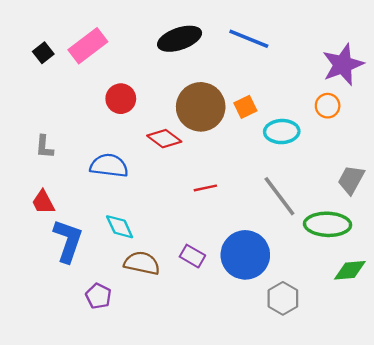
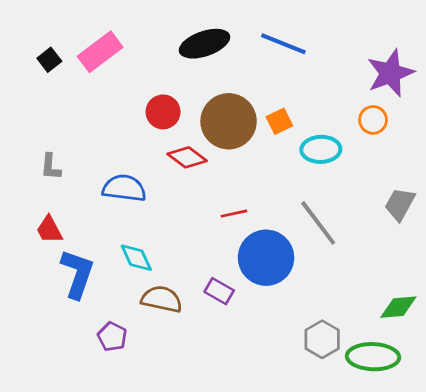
red circle: (121, 99) -> (163, 112), moved
green ellipse: (328, 224) -> (373, 357), moved
blue circle: (245, 255) -> (266, 258), moved

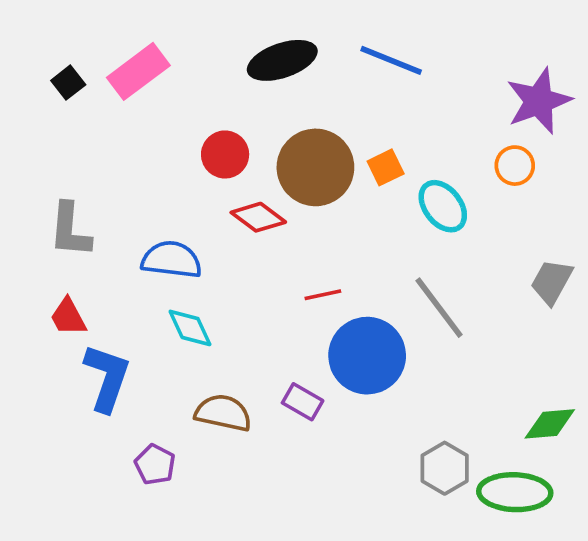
cyan ellipse: (321, 149) -> (443, 206), turned 54
gray L-shape: (51, 167) -> (70, 230), size x1.5
cyan diamond: (136, 258) -> (190, 328), moved

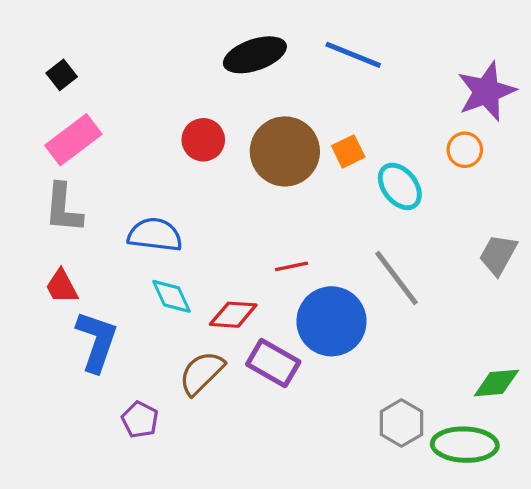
pink rectangle: (138, 71) -> (73, 140), moved
red diamond: (258, 217) -> (233, 315), moved, turned -33
purple rectangle: (303, 402) -> (273, 363), size x1.4
brown semicircle: (223, 413) -> (202, 373), turned -57

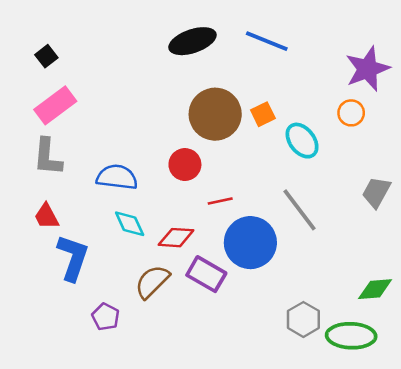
red circle: (203, 140) -> (185, 165), moved

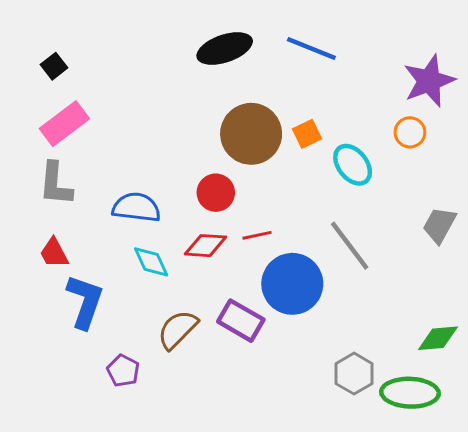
red diamond: (176, 238) -> (206, 246), moved

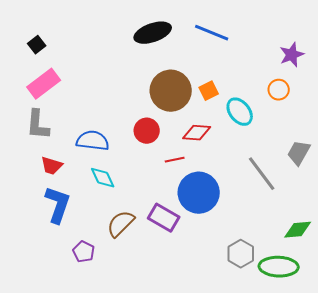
purple star: (429, 81) -> (292, 55), size x0.7
red diamond: (206, 246) -> (197, 133), moved
gray line: (350, 246) -> (262, 174), moved
red trapezoid: (54, 253) -> (52, 166), moved, turned -45

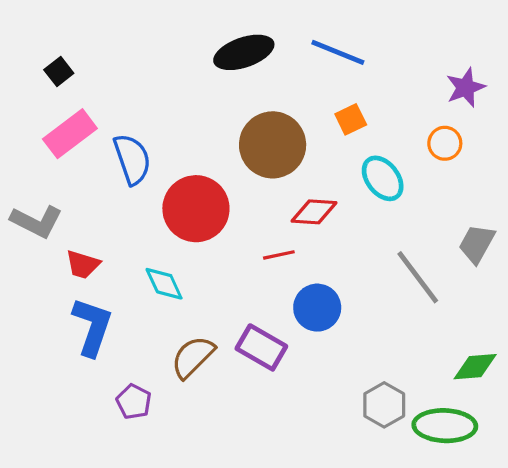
orange square: (209, 91) -> (351, 119), moved
gray L-shape: (38, 125) -> (36, 221), moved, turned -68
red circle: (147, 131) -> (196, 209), moved, size x1.6
blue semicircle: (93, 141) -> (132, 159), moved, turned 64
blue circle: (199, 193) -> (317, 308), size x0.7

